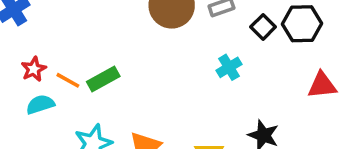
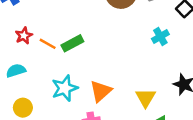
cyan semicircle: (40, 104) -> (16, 71), moved

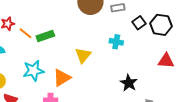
cyan cross: (160, 37) -> (116, 42), turned 32
yellow triangle: (146, 98) -> (83, 55), moved

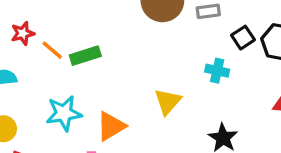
cyan cross: (116, 42) -> (217, 71), moved
yellow triangle: (83, 55) -> (168, 102), moved

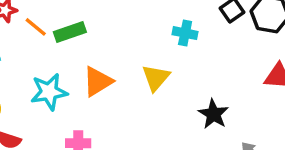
cyan cross: (217, 71) -> (185, 33), moved
orange triangle: (111, 126) -> (98, 81), moved

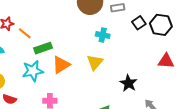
green rectangle: (70, 32) -> (43, 48), moved
cyan cross: (185, 33) -> (103, 35), moved

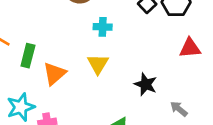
green rectangle: (43, 48) -> (28, 56), turned -48
cyan star: (33, 71) -> (21, 107), moved

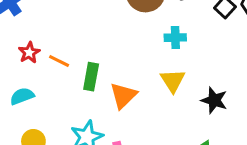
black star: (146, 84) -> (214, 100), moved

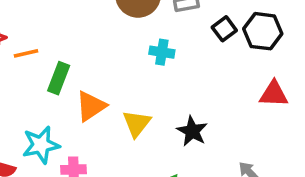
orange line: (59, 61) -> (26, 53), turned -50
yellow triangle: (173, 81) -> (137, 123), moved

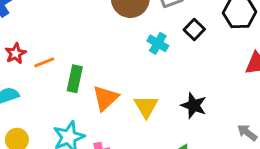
black square: (224, 29) -> (194, 30), moved
cyan cross: (162, 52) -> (158, 43), turned 30

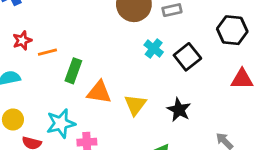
black square: (194, 30) -> (187, 57), moved, size x1.4
orange triangle: (106, 98) -> (99, 92), turned 44

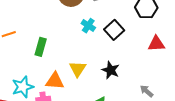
green rectangle: (73, 71) -> (41, 47), moved
orange triangle: (99, 92) -> (55, 81), moved

